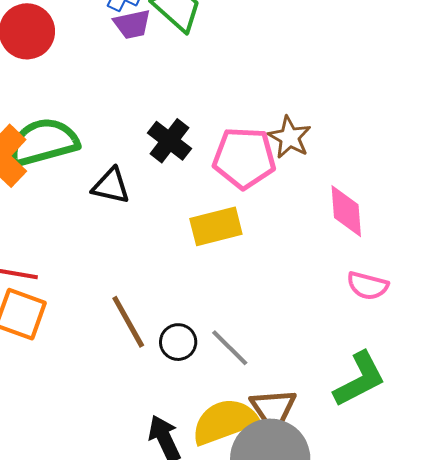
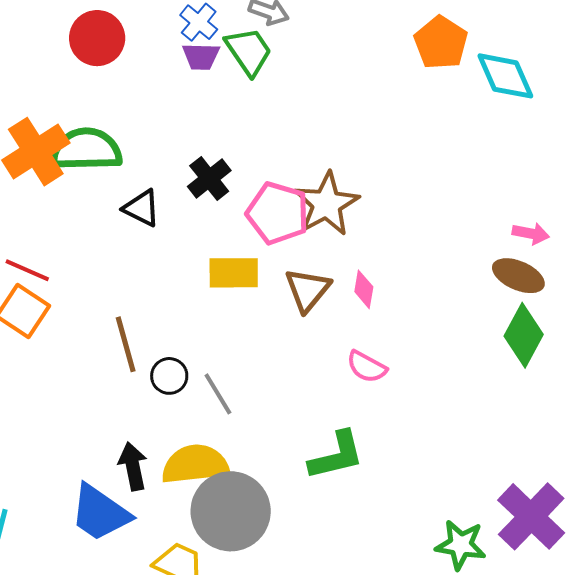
brown star: (290, 137) -> (327, 204), size x1.5
pink diamond: (346, 211) -> (364, 289), size x0.7
brown triangle: (273, 410) -> (308, 290), moved

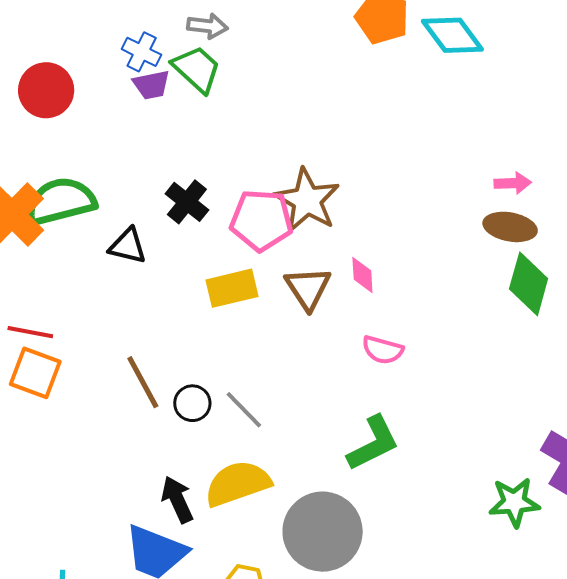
gray circle: (231, 511) -> (323, 532), moved

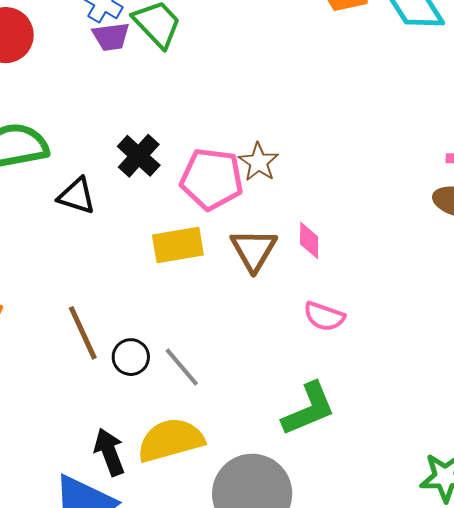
brown star: (307, 200) -> (259, 162), size x0.6

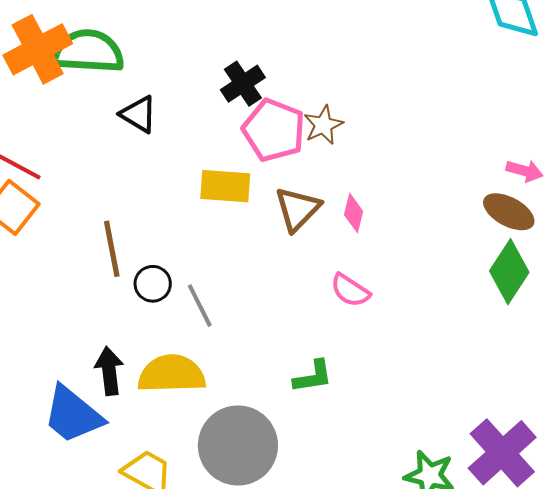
black cross: (139, 156) -> (243, 84), moved
green L-shape: (309, 409) -> (313, 377), size x0.7

